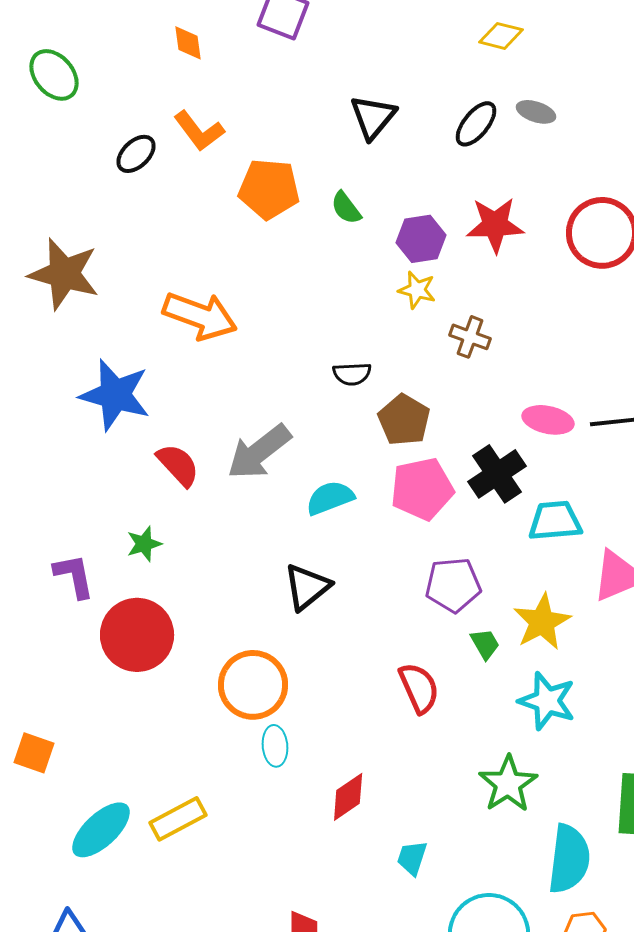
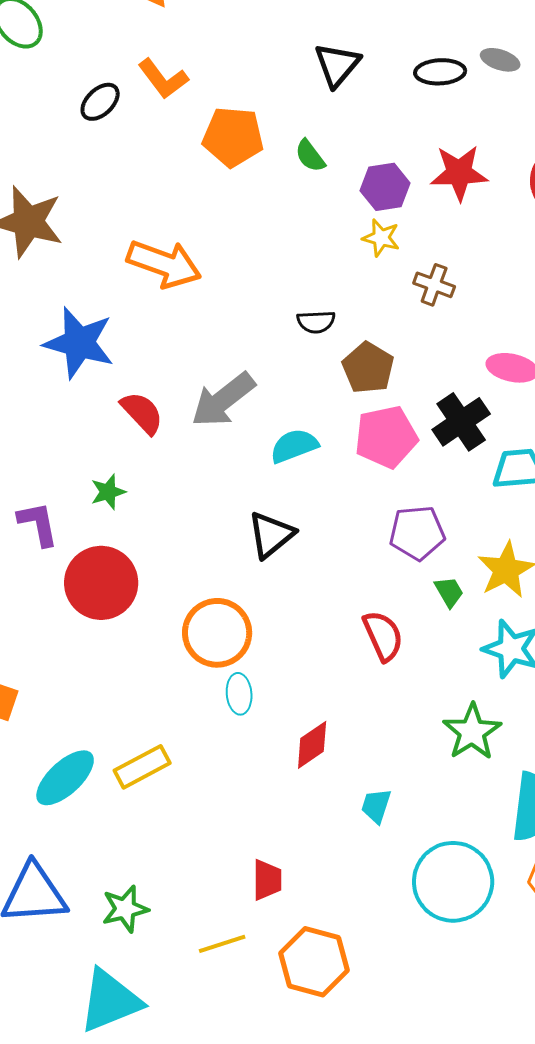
black ellipse: (476, 124) -> (440, 72), turned 48

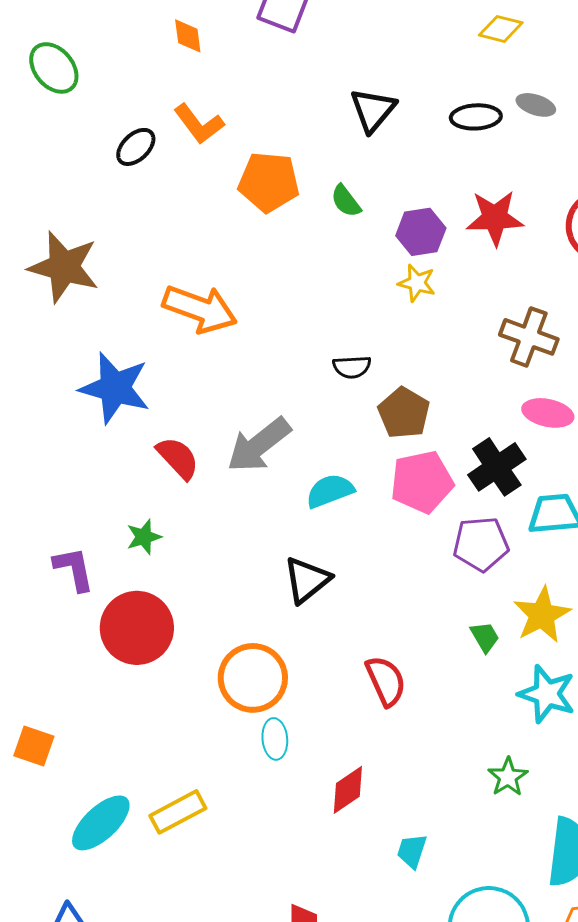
brown cross: (434, 285) -> (529, 337), moved, size x1.4
purple pentagon: (417, 533) -> (481, 544), moved
red semicircle: (383, 636) -> (386, 681), moved
green star: (472, 732) -> (508, 777), size x0.7

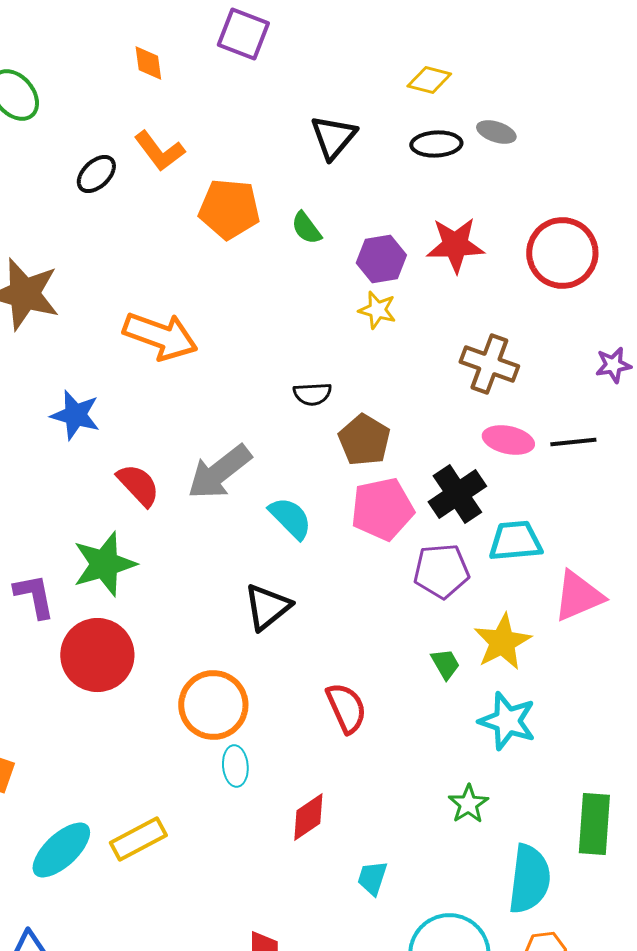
yellow diamond: (501, 29) -> (429, 80), moved
blue star: (115, 388) -> (75, 415), size x0.7
cyan semicircle: (330, 491) -> (290, 518), turned 66
green star: (144, 537) -> (104, 564), size x1.8

